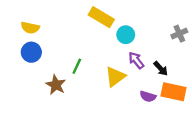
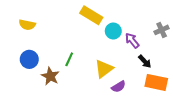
blue circle: (31, 52) -> (29, 59), moved
purple arrow: (136, 60) -> (132, 40), moved
purple semicircle: (148, 96) -> (119, 87), moved, turned -48

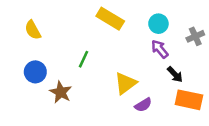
yellow semicircle: (27, 25) -> (33, 30), turned 49
cyan circle: (113, 31) -> (158, 24), moved
green line: (69, 59) -> (84, 59), moved

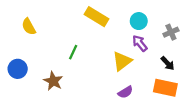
blue circle: (35, 72) -> (18, 69), moved
black arrow: (175, 74) -> (168, 63), moved
yellow triangle: (125, 83) -> (122, 61), moved

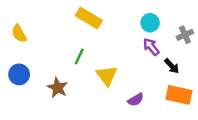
yellow rectangle: (97, 17) -> (89, 18), moved
yellow semicircle: (29, 27) -> (19, 34), moved
yellow triangle: (122, 61) -> (107, 76), moved, turned -30
black arrow: (168, 63) -> (172, 66), moved

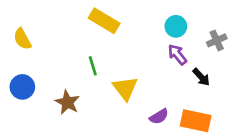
green line: (79, 56) -> (93, 66), turned -42
orange rectangle: (179, 95) -> (196, 121), moved

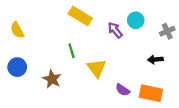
purple arrow: (177, 55) -> (115, 30), moved
black arrow: (201, 77) -> (155, 59), turned 128
purple semicircle: (159, 116) -> (123, 90), turned 64

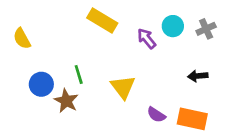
gray cross: (167, 31) -> (206, 29), moved
green line: (72, 51) -> (79, 75), moved
blue circle: (17, 67) -> (41, 84), moved

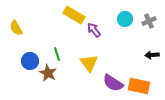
purple arrow: (147, 39) -> (94, 30), moved
black arrow: (198, 76) -> (152, 55), moved
purple semicircle: (156, 115) -> (113, 83), size x1.5

